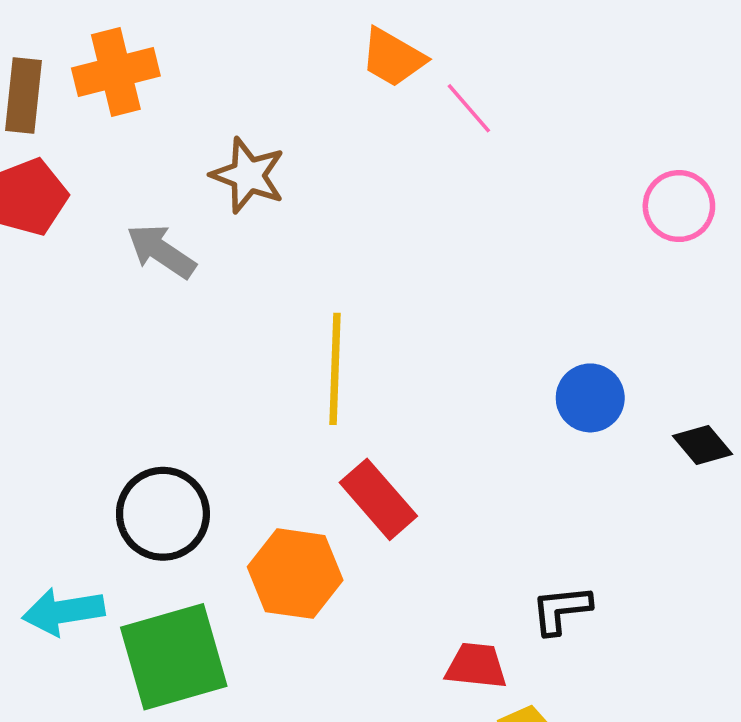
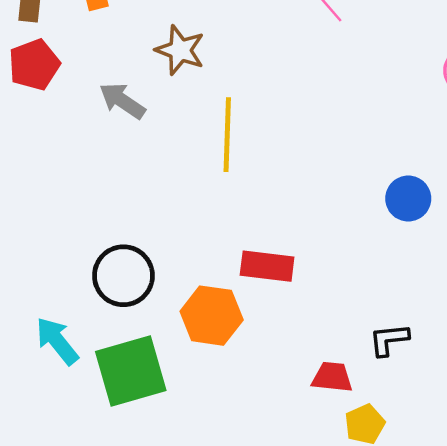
yellow line: (335, 369) -> (227, 135), moved
red rectangle: (378, 499) -> (267, 266), turned -42
cyan arrow: (63, 612) -> (57, 341), turned 60

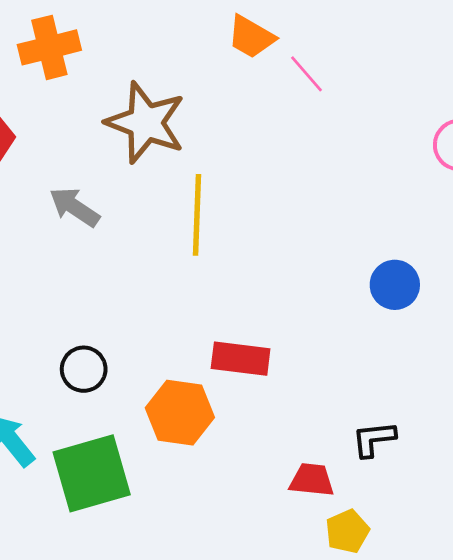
brown star: (180, 50) -> (146, 123), size x1.5
gray arrow: (122, 101) -> (74, 207), moved
black circle: (123, 276) -> (84, 369), size x0.7

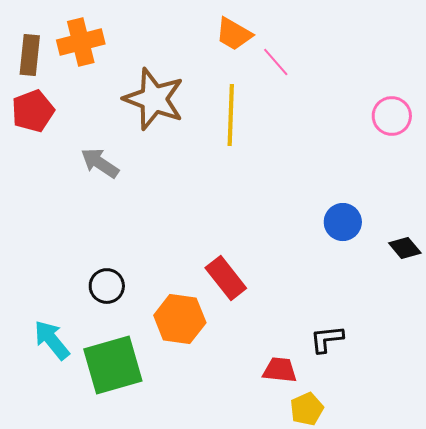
yellow line: (197, 215) -> (231, 115), moved
red rectangle: (241, 359) -> (226, 278), turned 45

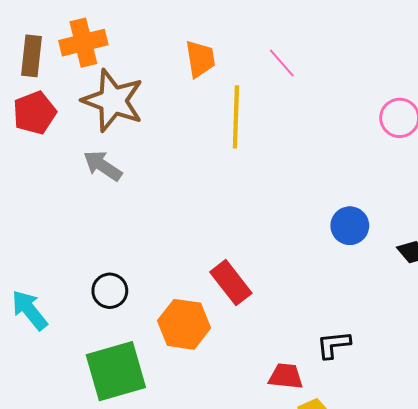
orange trapezoid: (234, 34) -> (200, 59), moved, turned -129
brown star: (154, 99) -> (113, 101), moved
cyan arrow: (52, 340) -> (29, 310), moved

